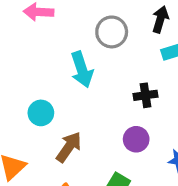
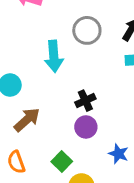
black cross: (145, 95) -> (85, 101), moved, turned -30

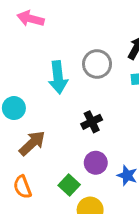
gray circle: (87, 30) -> (97, 64), moved
purple circle: (86, 127) -> (96, 163), moved

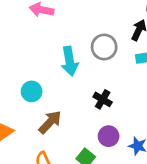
black cross: (92, 122) -> (103, 99), turned -30

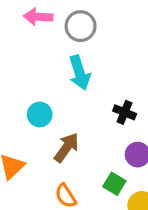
gray circle: (104, 47) -> (81, 26), moved

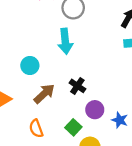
black cross: (125, 112) -> (77, 86), moved

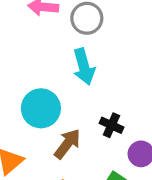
cyan circle: (30, 66) -> (41, 108), size x1.5

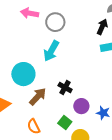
cyan arrow: (84, 67) -> (51, 51), turned 40

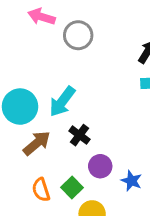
cyan arrow: (51, 51) -> (62, 101), moved
orange semicircle: (34, 126) -> (41, 190), moved

